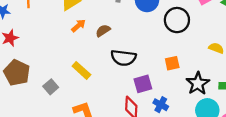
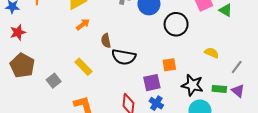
brown semicircle: (103, 31) -> (106, 41), moved, turned -72
black star: (198, 83) -> (192, 85), turned -30
purple square: (143, 84) -> (152, 83), moved

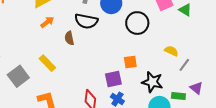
black semicircle: (124, 57) -> (86, 21), moved
gray line: (237, 67) -> (184, 65), moved
gray square: (54, 81) -> (18, 76), size x1.5
green rectangle: (219, 89) -> (178, 96), moved

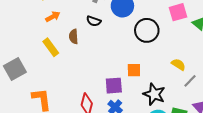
black semicircle: (86, 21) -> (94, 21), size x0.6
yellow rectangle: (47, 63) -> (51, 47), moved

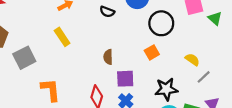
brown semicircle: (74, 36) -> (108, 57), moved
orange square: (134, 70) -> (152, 52), moved, turned -32
black star: (154, 94) -> (166, 89), turned -30

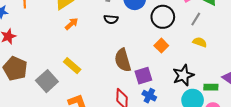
yellow rectangle: (62, 37) -> (72, 66), moved
brown semicircle: (108, 57) -> (123, 60), size x1.6
gray line: (204, 77) -> (196, 19), moved

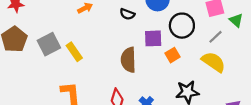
yellow semicircle: (200, 42) -> (214, 62), size x1.6
purple square: (143, 76) -> (153, 38), moved
gray square: (47, 81) -> (49, 44), moved

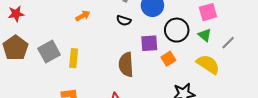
green triangle: (236, 20) -> (205, 35), moved
gray line: (216, 37) -> (228, 43), moved
yellow rectangle: (74, 52) -> (74, 58), turned 42

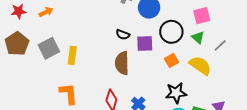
orange arrow: (83, 16) -> (46, 12), moved
black semicircle: (124, 20) -> (123, 35), moved
orange square: (168, 59) -> (171, 60), moved

